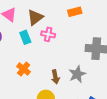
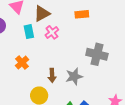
pink cross: (48, 34) -> (52, 32), turned 32

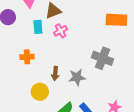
orange rectangle: (82, 14) -> (116, 20), moved, size x1.5
orange cross: (22, 63) -> (27, 57), turned 32

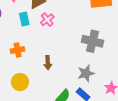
gray star: (77, 77) -> (86, 73), moved
yellow circle: (40, 92) -> (20, 82), moved

